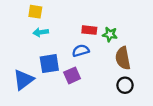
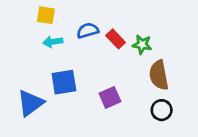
red rectangle: (89, 30) -> (116, 39), turned 40
blue semicircle: (81, 51) -> (88, 31), moved
purple square: (72, 75) -> (110, 97), moved

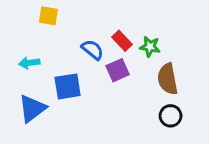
blue semicircle: (88, 31) -> (93, 50), moved, turned 55
cyan arrow: (53, 42) -> (29, 63), moved
purple square: (110, 97) -> (118, 70), moved

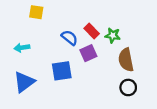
blue square: (68, 86) -> (62, 71), moved

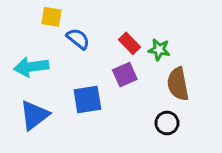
blue semicircle: (69, 38) -> (78, 39), moved
cyan arrow: (22, 48) -> (31, 67), size x1.5
black circle: (128, 87) -> (167, 123), moved

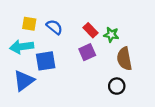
yellow square: (51, 17) -> (29, 24), moved
blue square: (87, 100) -> (46, 61), moved

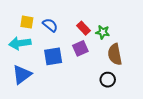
blue square: (46, 61) -> (53, 56), moved

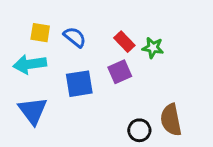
brown semicircle: (115, 54) -> (171, 120), moved
blue triangle: (22, 75) -> (33, 111), turned -30
black circle: (108, 80) -> (139, 130), moved

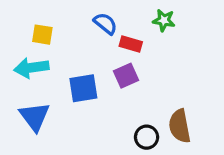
blue semicircle: (75, 37) -> (105, 24), moved
red rectangle: (124, 42) -> (131, 44), turned -30
green star: (153, 48) -> (164, 20), moved

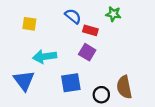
cyan arrow: (31, 68) -> (45, 57), moved
purple square: (126, 76) -> (87, 52), turned -35
blue square: (83, 88) -> (71, 83), moved

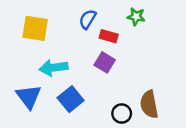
blue semicircle: (73, 16) -> (88, 19), turned -98
yellow square: (29, 24) -> (35, 28), size x1.5
blue square: (71, 83) -> (71, 99), moved, turned -30

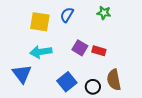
yellow square: (35, 28) -> (40, 22), moved
red rectangle: (109, 36) -> (99, 51), moved
blue square: (71, 99) -> (67, 82), moved

